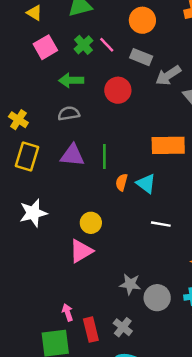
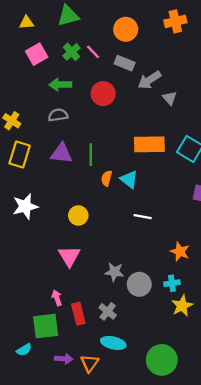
yellow triangle: (34, 13) -> (26, 23), turned -35
pink triangle: (81, 251) -> (69, 256), moved, turned -30

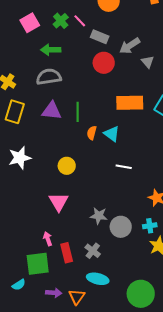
gray rectangle: (125, 63) -> (100, 37), moved
red circle: (103, 94) -> (104, 63), moved
gray semicircle: (58, 115) -> (49, 77), size x1.4

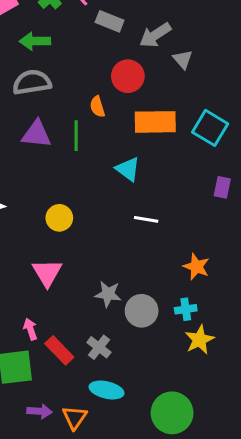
red circle: (104, 63) -> (128, 76), moved
orange semicircle: (92, 133) -> (97, 107), moved, turned -32
red rectangle: (67, 253) -> (59, 350), turned -30

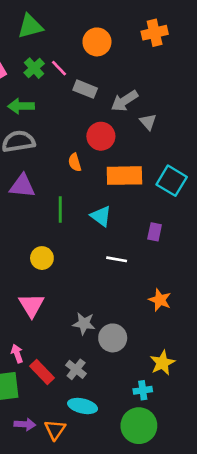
green line: (76, 136) -> (60, 210), moved
purple rectangle: (222, 187) -> (155, 232), moved
cyan cross: (186, 309) -> (143, 390), moved

